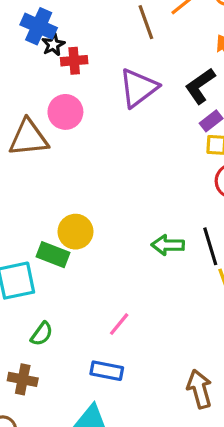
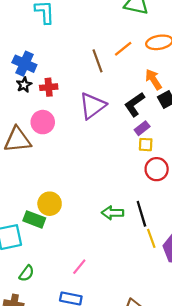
black star: (53, 45) -> (24, 85), moved

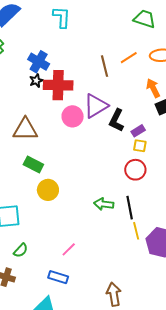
red cross: (49, 87) -> (58, 85), size x1.8
black L-shape: (135, 104) -> (116, 120), moved, turned -35
pink circle: (43, 122) -> (73, 116), moved
red circle: (157, 169) -> (135, 170), moved
green rectangle: (34, 219) -> (33, 165), moved

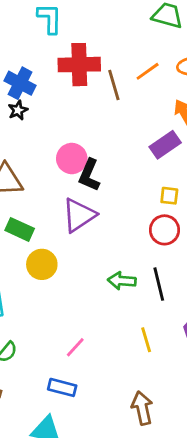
red cross: (58, 85) -> (79, 65), moved
purple triangle: (96, 106) -> (79, 215), moved
black L-shape: (116, 120) -> (89, 175), moved
purple rectangle: (138, 131) -> (165, 145), moved, size x1.5
yellow line: (136, 231) -> (146, 340), moved

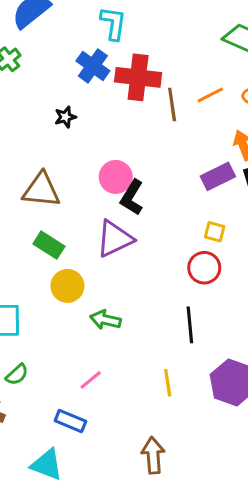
blue cross: (20, 83) -> (93, 66), moved
green arrow: (122, 281) -> (105, 320), moved

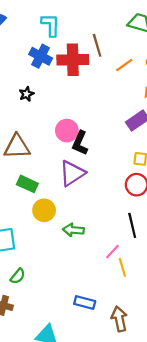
brown line: (172, 104) -> (97, 45), moved
pink line: (91, 380) -> (112, 252), moved
blue rectangle: (70, 421) -> (85, 302), moved

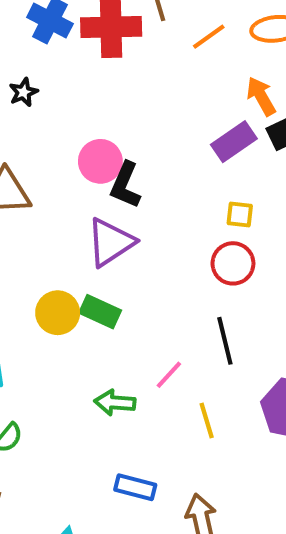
green rectangle: (27, 184) -> (100, 312), moved
green arrow: (73, 230) -> (115, 403), moved
pink line: (112, 252) -> (169, 375), moved

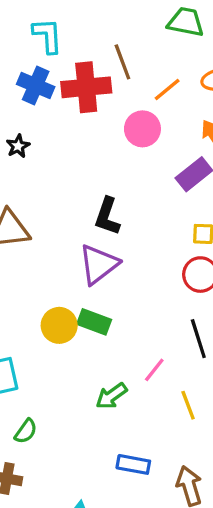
pink circle: (100, 161) -> (142, 129), moved
green arrow: (115, 403) -> (111, 396), turned -36

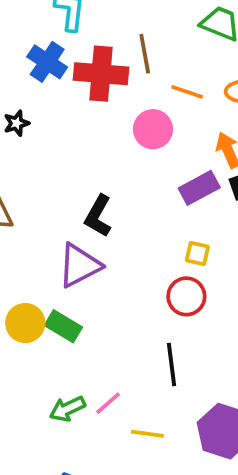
orange line: (167, 89) -> (187, 92), turned 48
pink line: (154, 370) -> (108, 403), moved
yellow line: (188, 405) -> (147, 434), turned -72

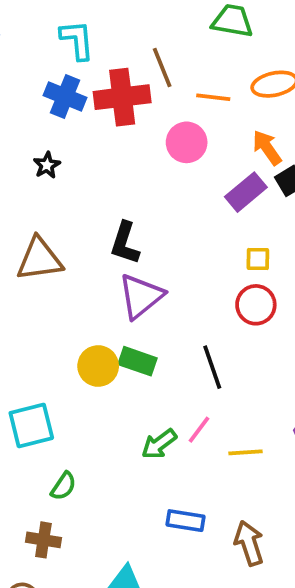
black L-shape: (98, 216) -> (125, 243), moved
black line: (172, 365) -> (212, 367), moved

